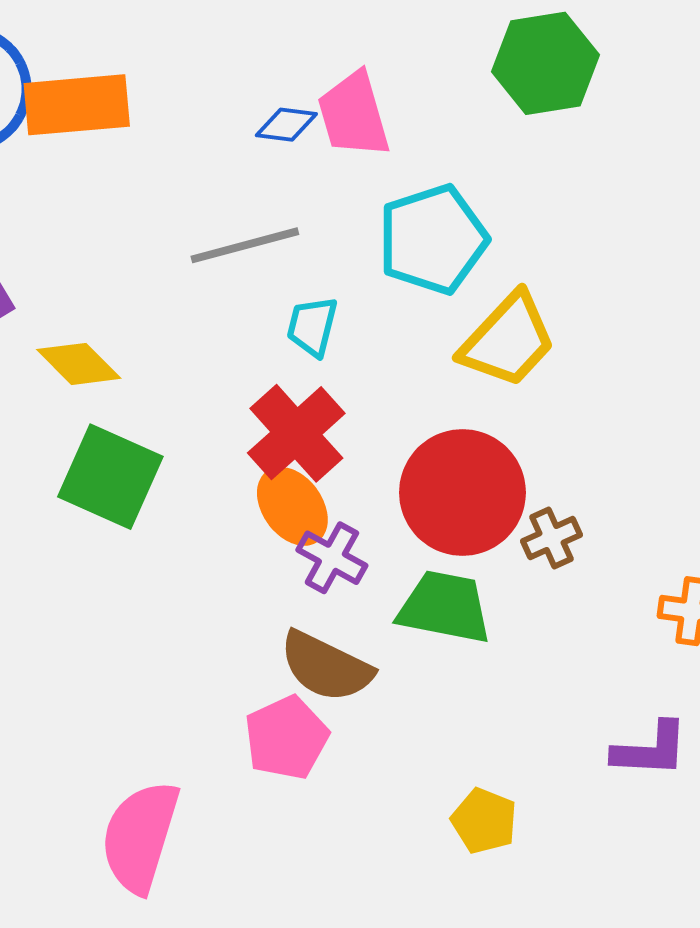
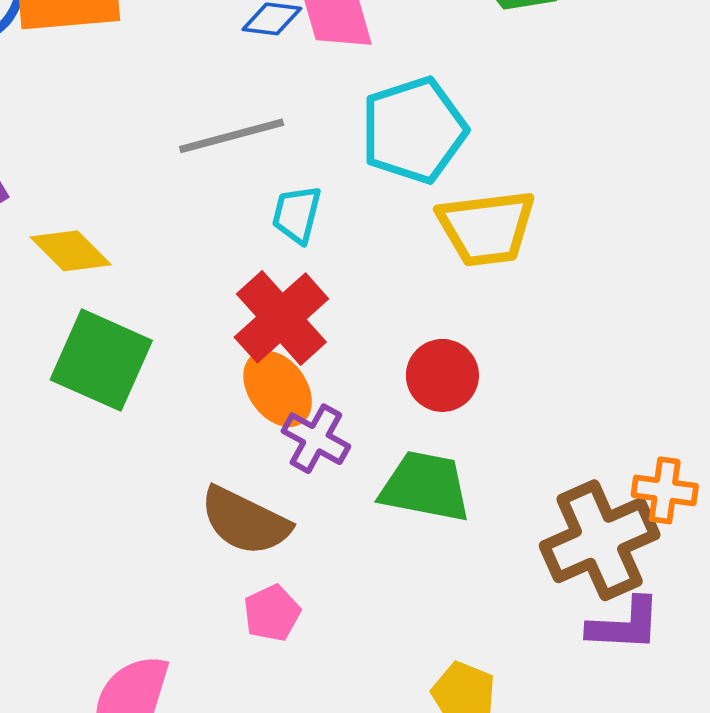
yellow trapezoid: (508, 340) -> (486, 228), turned 40
red circle: (462, 493) -> (442, 375), size x0.6
brown cross: (551, 538) -> (600, 540), moved, size x2.0
brown semicircle: (326, 667) -> (245, 521), moved
pink pentagon: (286, 738) -> (272, 613), size x0.7

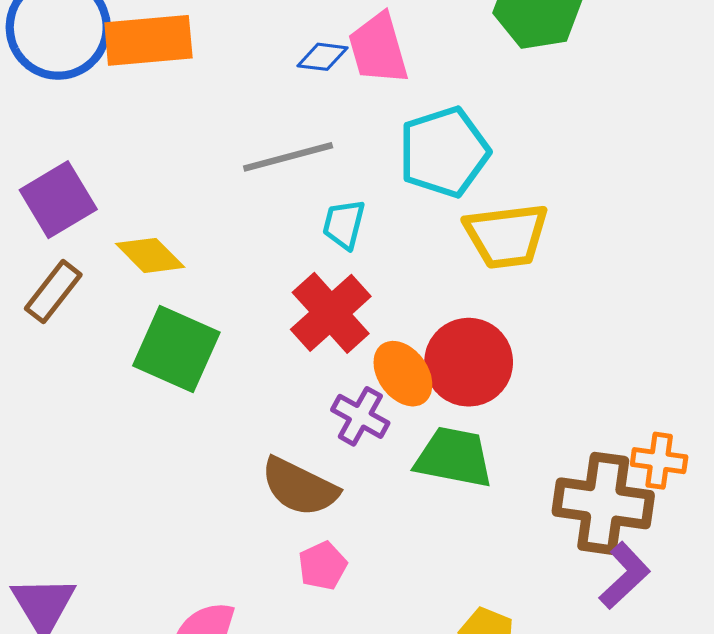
red circle: (442, 375) -> (469, 362), size x1.4
orange ellipse: (278, 389) -> (403, 374), moved
brown cross: (600, 540) -> (603, 503), turned 32
purple L-shape: (624, 625) -> (625, 576), turned -46

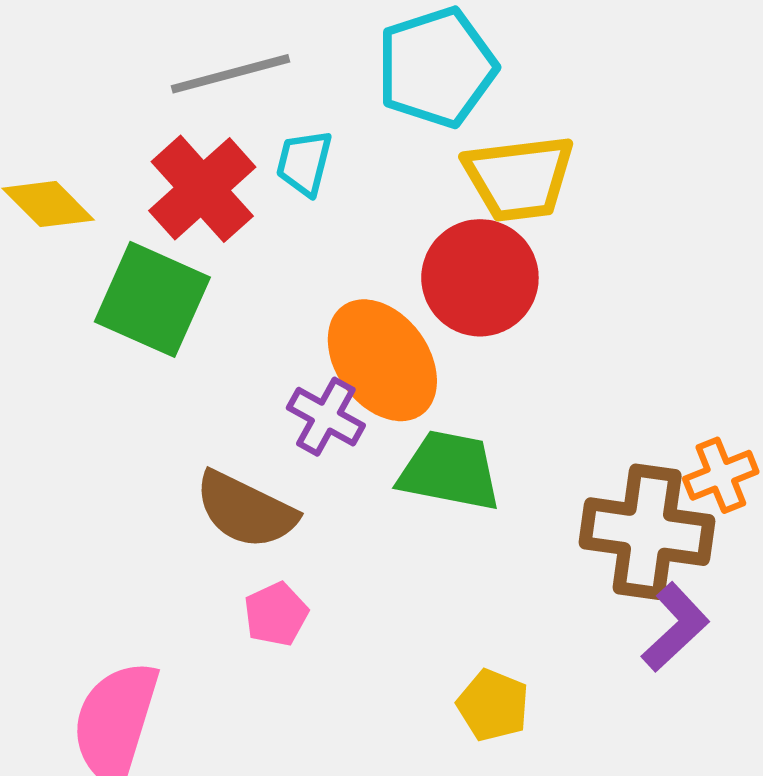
red cross: (331, 313) -> (202, 189), moved
green square: (176, 349) -> (152, 299), moved
red circle: (469, 362) -> (480, 278), moved
orange ellipse: (403, 374) -> (382, 360), size x1.4
orange cross: (659, 461) -> (721, 475), turned -30

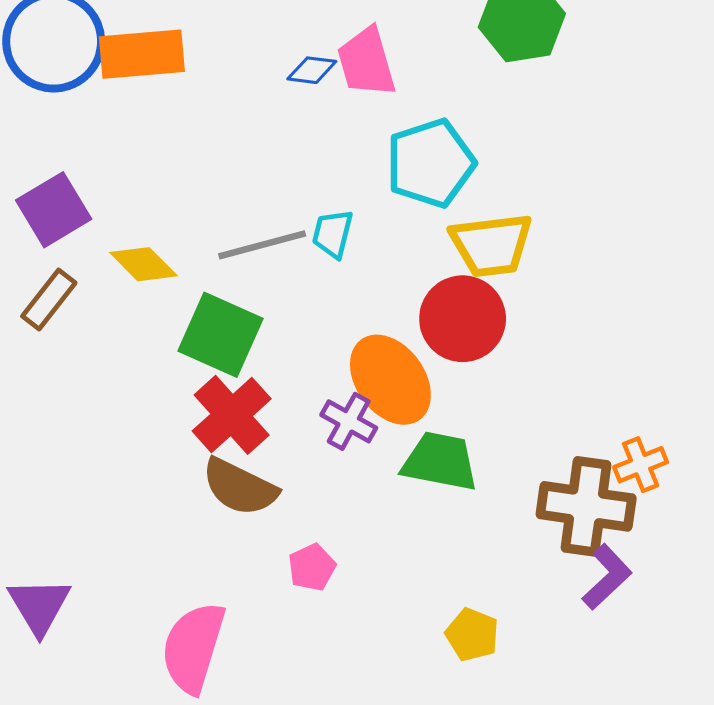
gray line: (230, 74) -> (262, 245), moved
red cross: (202, 189) -> (232, 415), moved
brown semicircle: (246, 510) -> (240, 487), moved

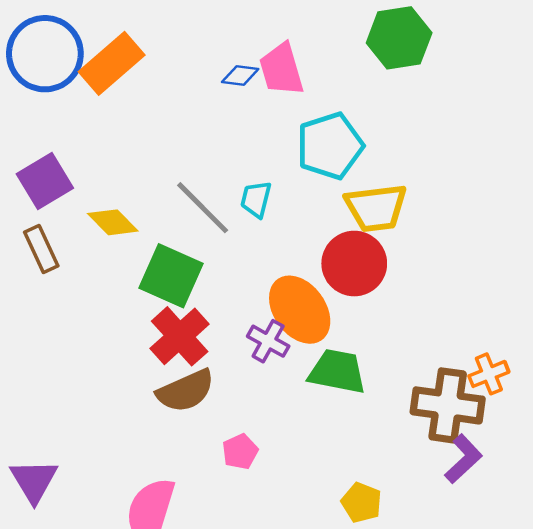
orange rectangle: (142, 54) -> (112, 63), turned -36
gray line: (262, 245) -> (203, 208), turned 60
brown rectangle: (49, 299) -> (41, 249), turned -63
brown semicircle: (240, 487) -> (186, 391), turned -50

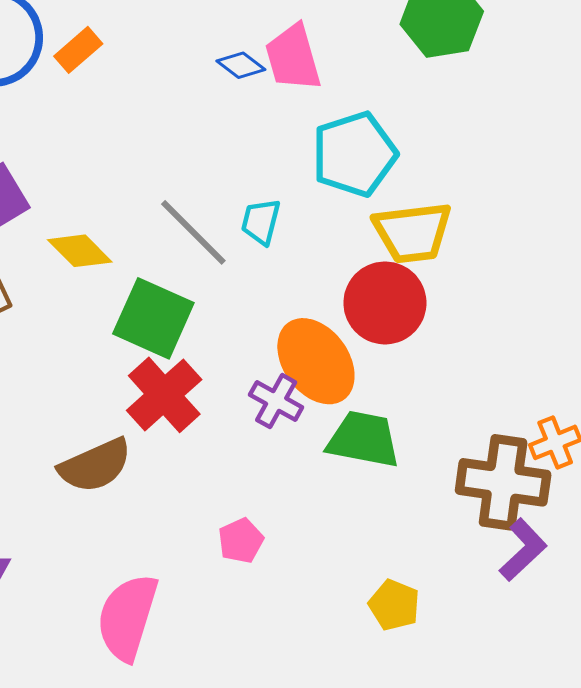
orange rectangle: (112, 63) -> (78, 50), size x0.6
blue diamond: (240, 75) -> (241, 65), turned 30
brown semicircle: (186, 391) -> (95, 465), moved

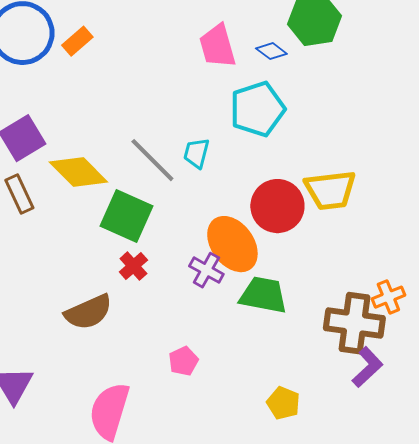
blue diamond: (241, 65) -> (271, 51), moved
yellow trapezoid: (413, 232) -> (330, 190), moved
yellow diamond: (80, 251) -> (78, 172), size x1.4
red cross: (164, 395) -> (133, 266), size x0.6

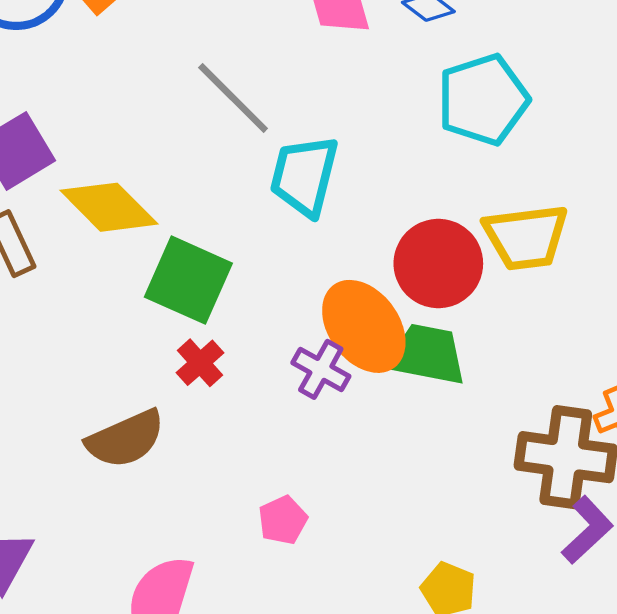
cyan pentagon: (257, 109) -> (483, 100), moved
cyan trapezoid: (196, 153) -> (304, 176), size x1.6
gray line: (152, 160) -> (233, 98), moved
green trapezoid: (263, 295) -> (427, 355), moved

